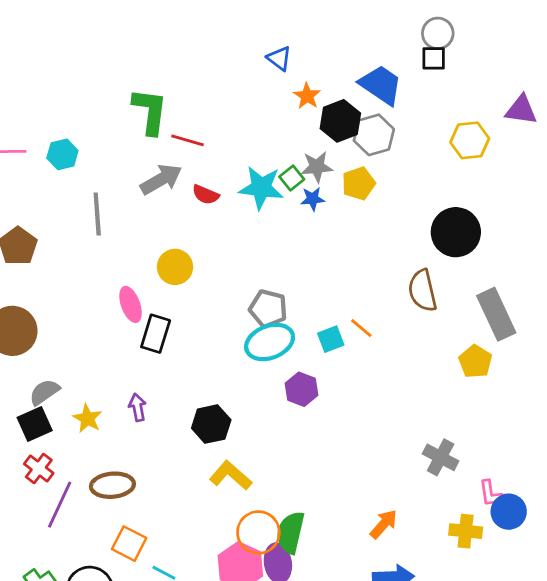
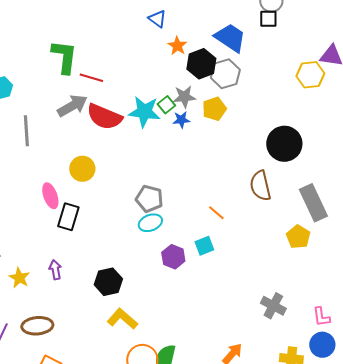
yellow hexagon: (470, 140) -> (310, 75), moved
red semicircle: (206, 195) -> (104, 117), size x1.8
cyan square: (331, 339) -> (204, 246), moved
cyan ellipse: (270, 342) -> (150, 223), size x0.7
pink L-shape: (491, 494) -> (321, 317), moved

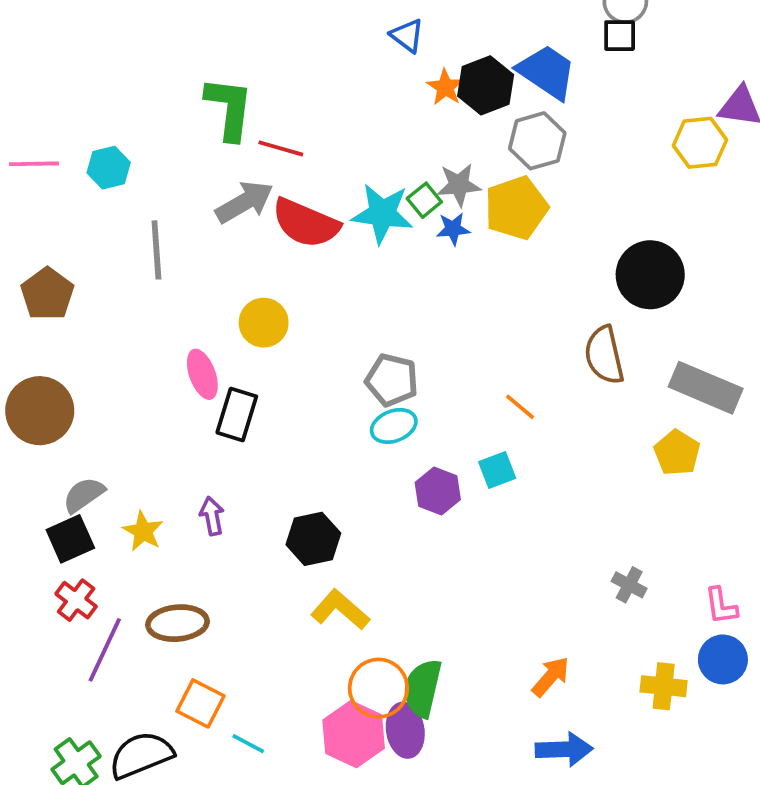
black hexagon: (201, 64) -> (486, 85), moved
yellow pentagon: (214, 109) -> (516, 208), size x1.4
gray rectangle: (313, 203) -> (706, 388), turned -42
gray cross: (273, 306) -> (629, 585), size x0.7

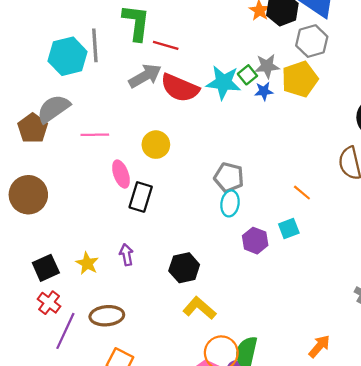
pink line: (34, 164) -> (95, 135), moved
cyan hexagon: (109, 168) -> (68, 56), size x1.6
gray line: (156, 250) -> (95, 45), moved
cyan ellipse: (394, 426) -> (230, 203), turned -60
gray semicircle: (84, 495) -> (53, 109), moved, size x1.4

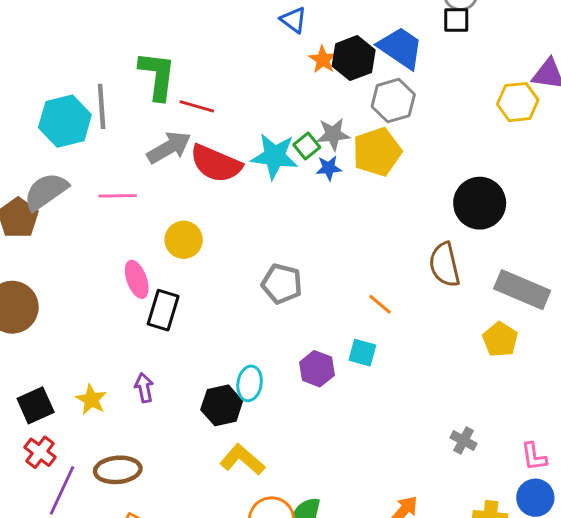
pink line: (95, 135) -> (118, 196), moved
cyan ellipse: (230, 203) -> (250, 383), moved
cyan square: (289, 229) -> (362, 353), turned 36

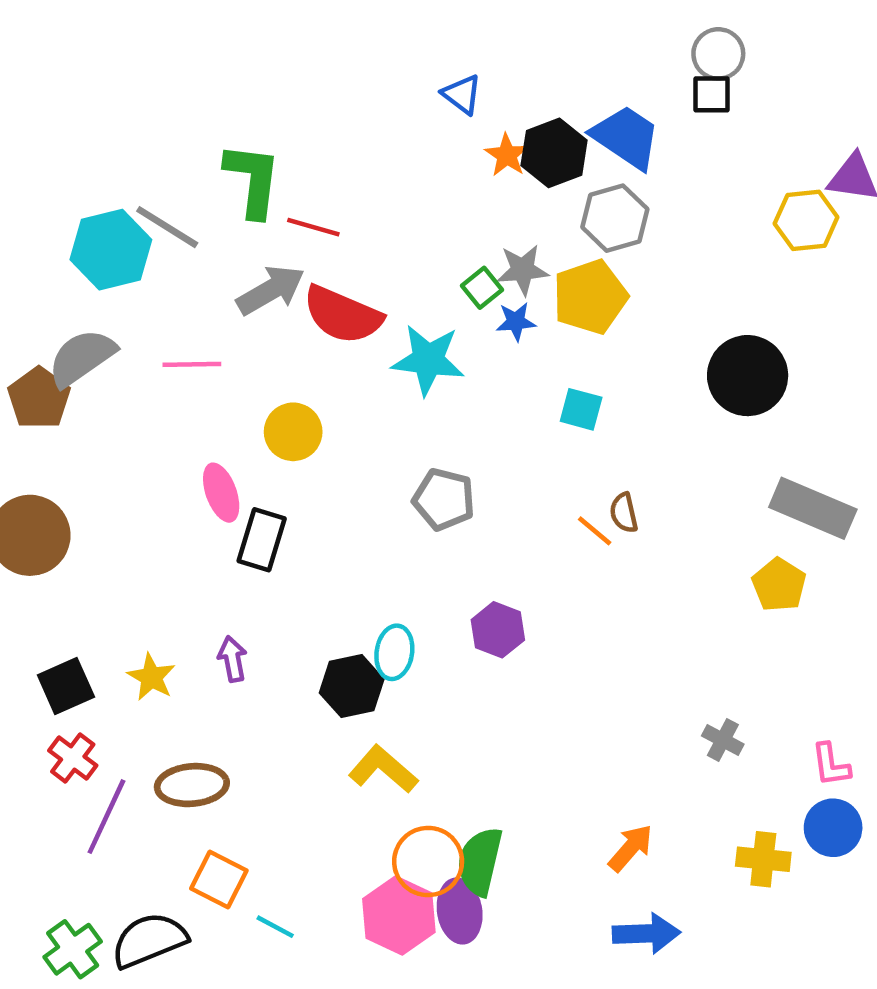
gray line: (102, 106) -> (167, 227), turned -54
cyan star: (274, 156) -> (428, 360), moved
brown semicircle: (444, 265) -> (624, 513), moved, size x0.6
cyan square: (362, 353) -> (581, 409), moved

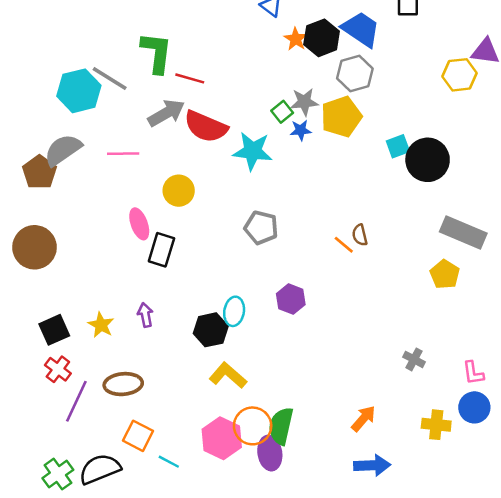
cyan square: (581, 409) -> (398, 146), moved, turned -35
pink hexagon: (399, 915) -> (222, 438), moved

